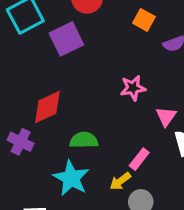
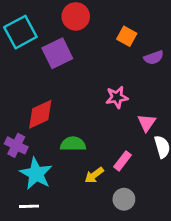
cyan star: (71, 178) -> (36, 174), moved
yellow arrow: (120, 181) -> (94, 175), moved

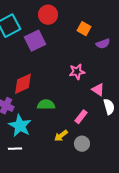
pink triangle: (147, 123) -> (98, 90), turned -32
yellow arrow: (94, 175) -> (61, 136), moved

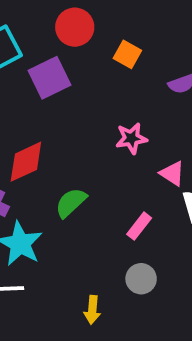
orange square: (84, 29) -> (127, 54), moved
green semicircle: (46, 105) -> (71, 203), turned -42
yellow arrow: (61, 136) -> (92, 310), moved, turned -48

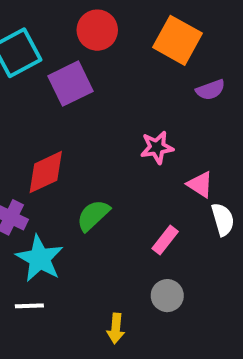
orange square: (127, 54) -> (178, 40), moved, size x1.6

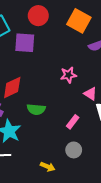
purple square: (71, 84) -> (25, 43), turned 30
green semicircle: (93, 215) -> (36, 109), turned -132
yellow arrow: (116, 329) -> (48, 167), turned -72

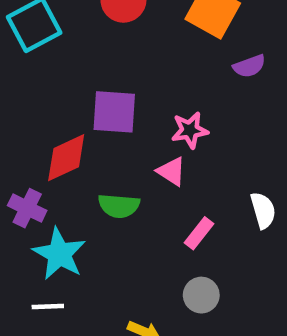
purple square: (25, 43) -> (114, 112), moved
pink triangle: (90, 94) -> (171, 171), moved

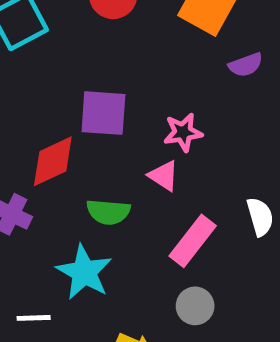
pink rectangle: (199, 233) -> (193, 241), size x1.5
cyan star: (59, 254) -> (84, 272), moved

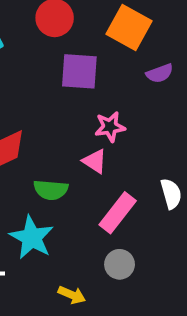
purple square: (103, 113) -> (79, 71), moved

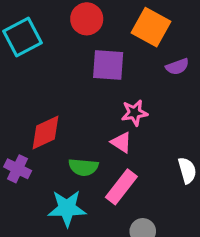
pink rectangle: (118, 213) -> (121, 187), moved
cyan star: (32, 238) -> (67, 208), turned -30

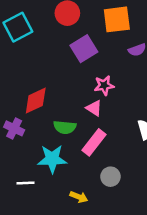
orange square: (151, 27) -> (117, 19), turned -36
purple square: (108, 65) -> (84, 49), turned -36

